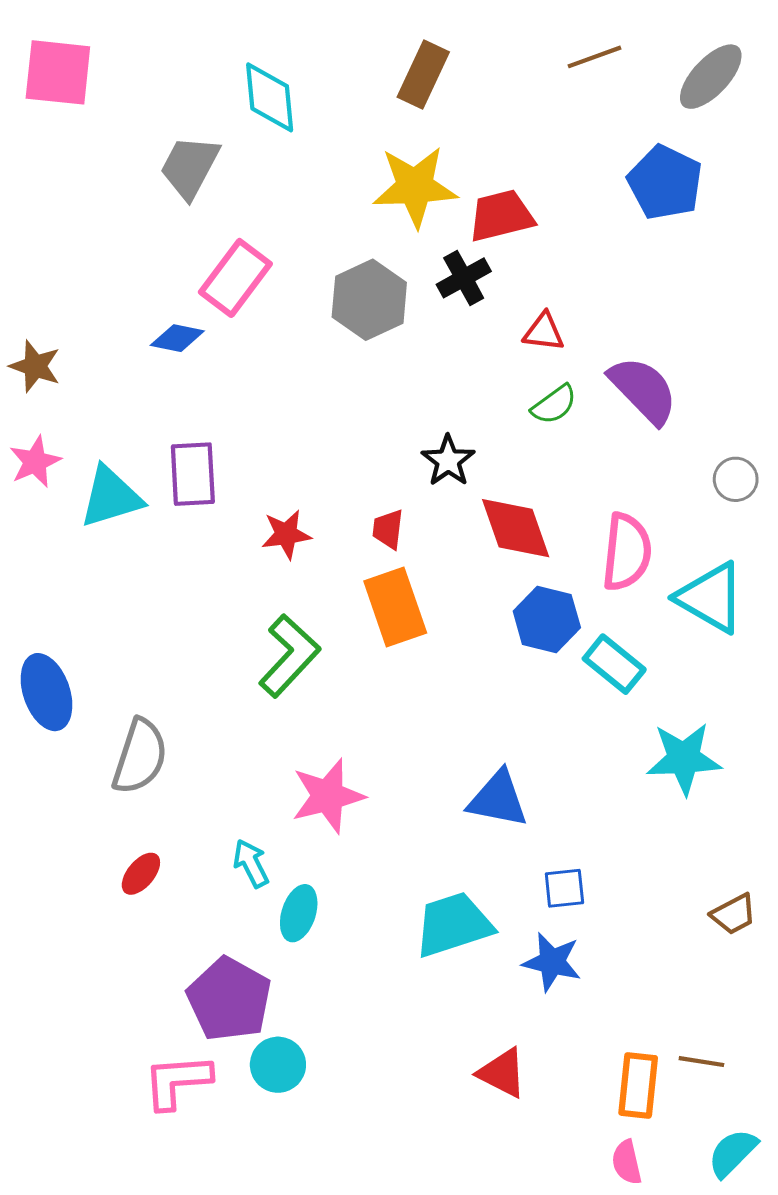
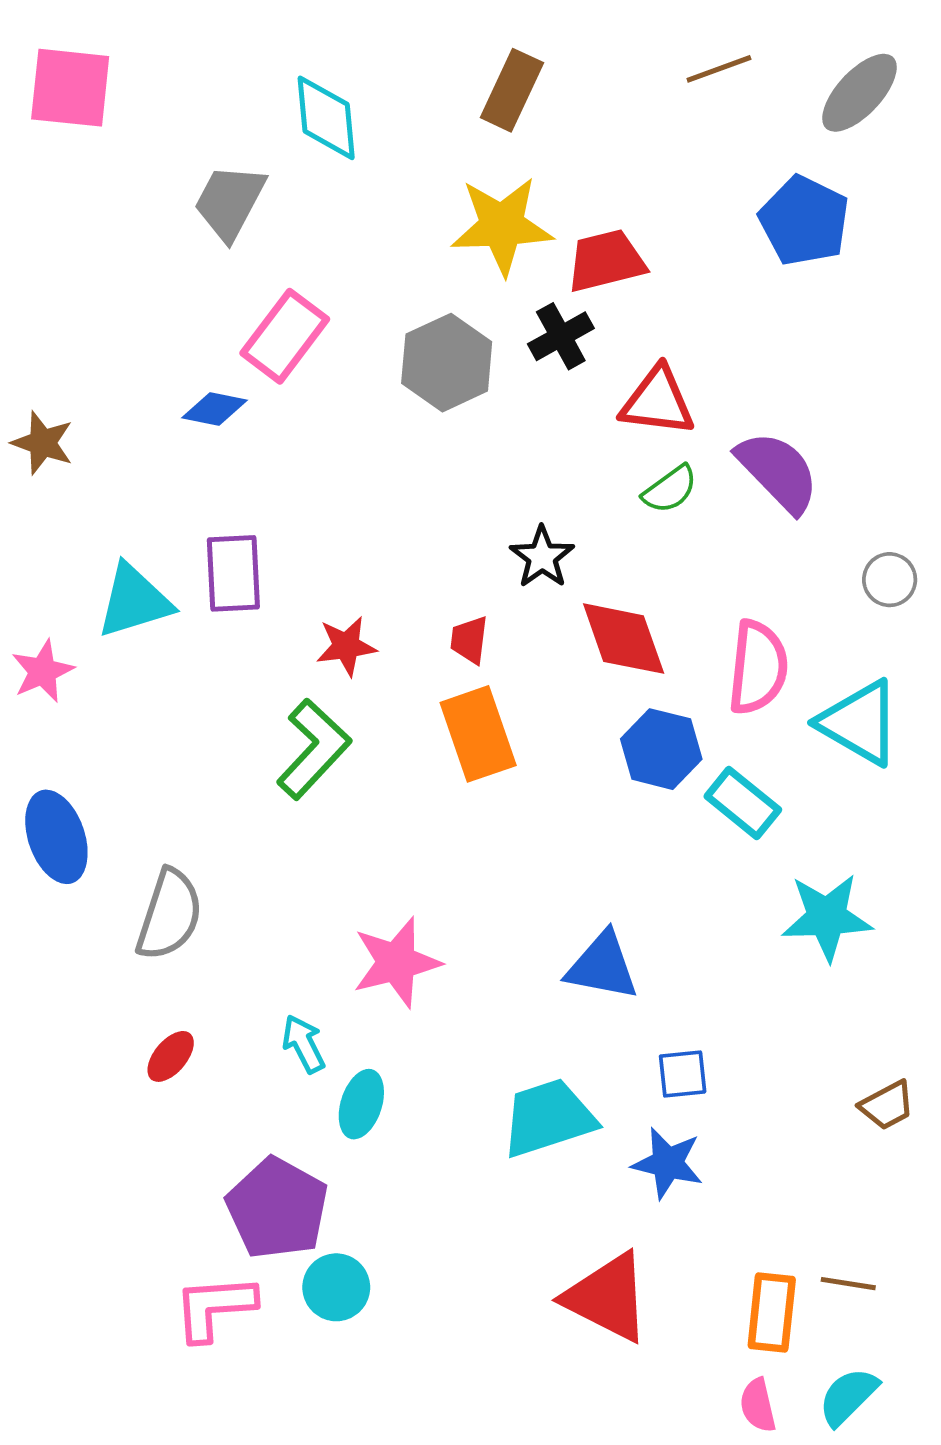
red triangle: (544, 332) -> (657, 401), size x1.5
pink star: (35, 462) -> (43, 671), moved
green L-shape: (289, 656) -> (314, 749), moved
red triangle: (502, 1073) -> (607, 1297), size x1.5
cyan semicircle: (733, 1153) -> (848, 1396), moved

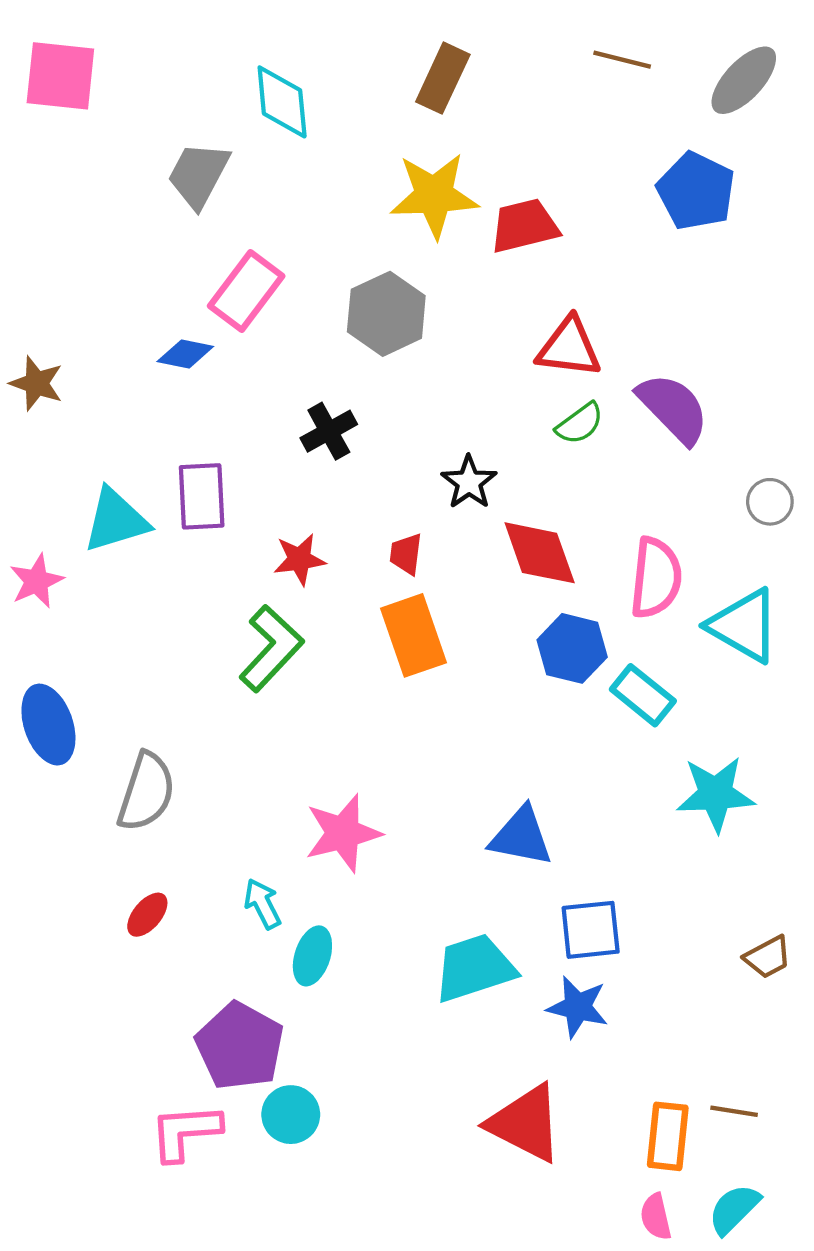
brown line: (719, 69) -> (622, 60), turned 34
black cross: (561, 336) -> (329, 431), moved
blue square: (683, 1074) -> (591, 930), size x1.4

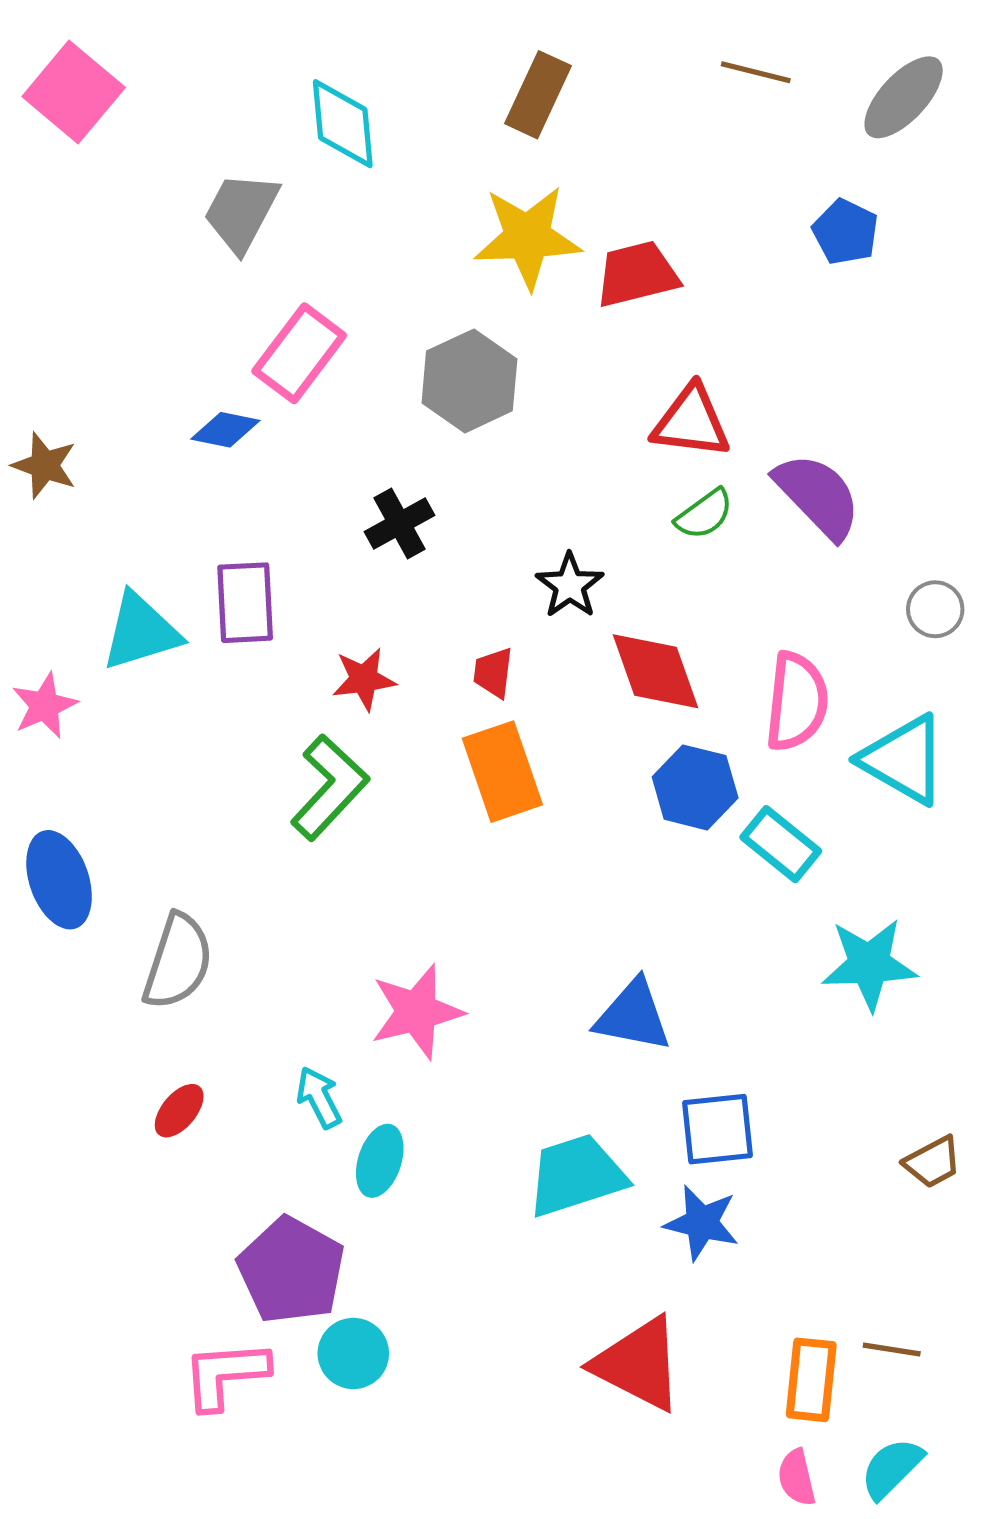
pink square: (60, 76) -> (74, 92), turned 34
blue pentagon: (696, 191) -> (845, 232), size x0.7

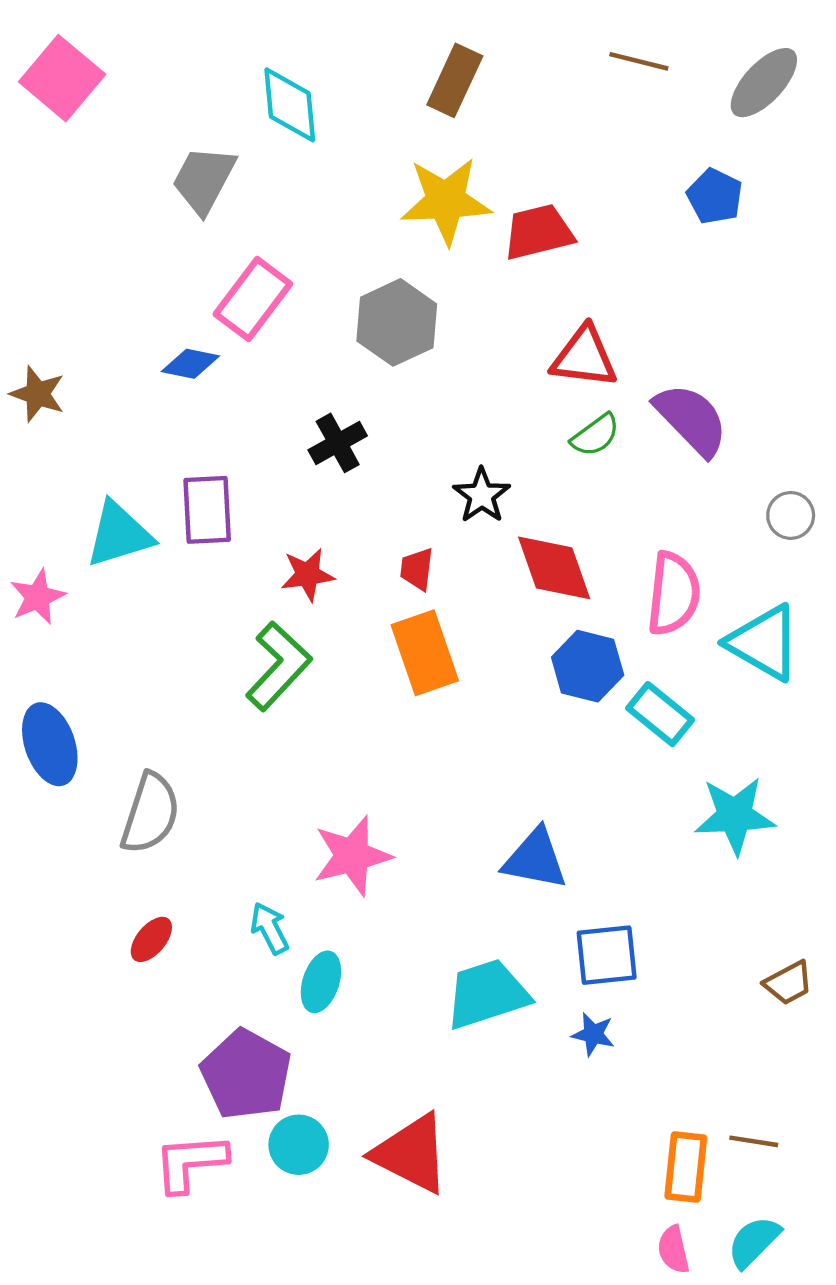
blue star: (702, 1223) -> (593, 1034), size x0.7
red triangle: (638, 1364) -> (411, 1154), moved

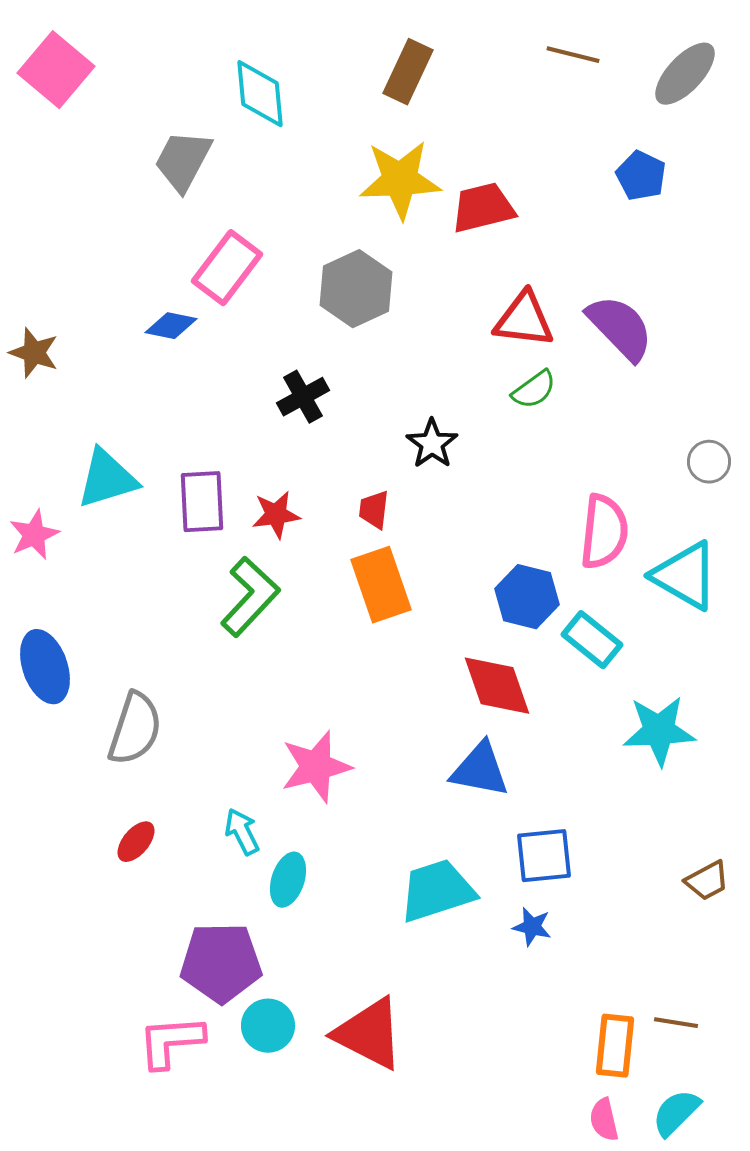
purple semicircle: (691, 420) -> (620, 328), moved
purple rectangle: (207, 510) -> (202, 502), moved
red diamond: (554, 568) -> (497, 686), moved
purple pentagon: (246, 1074) -> (221, 963), turned -30

